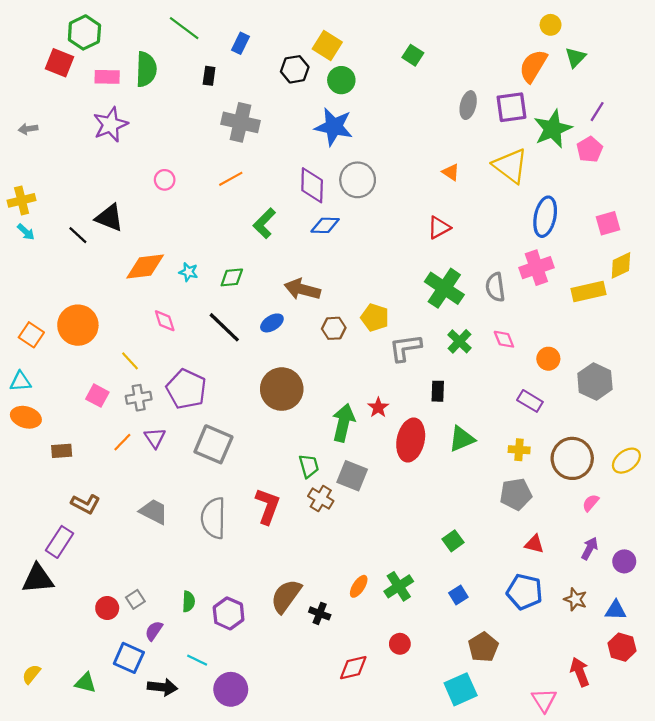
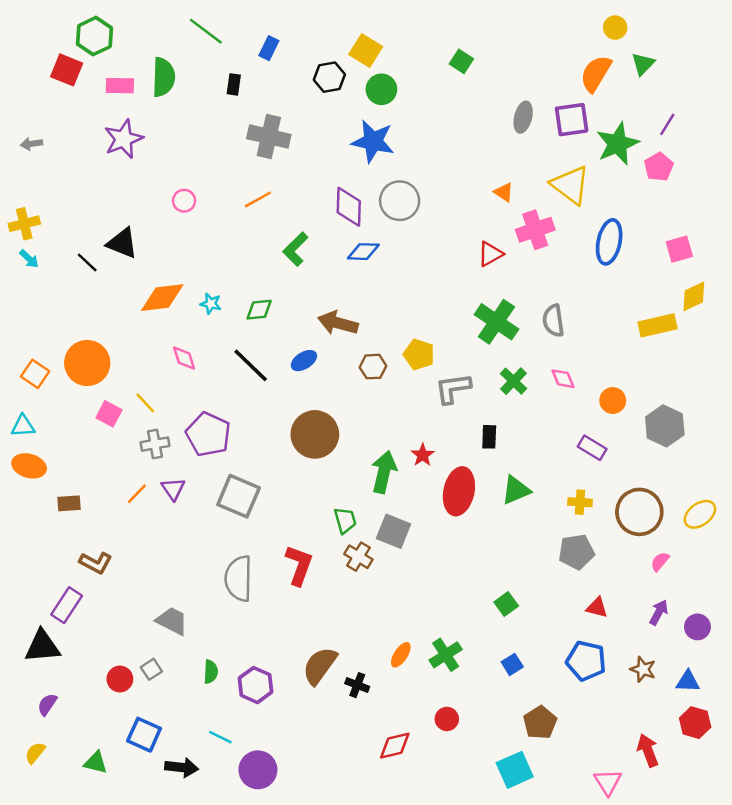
pink cross: (536, 268) -> (535, 230), moved
pink square: (97, 396) -> (109, 414), moved
gray trapezoid: (154, 512) -> (172, 621), moved
purple semicircle: (154, 631) -> (47, 704), moved

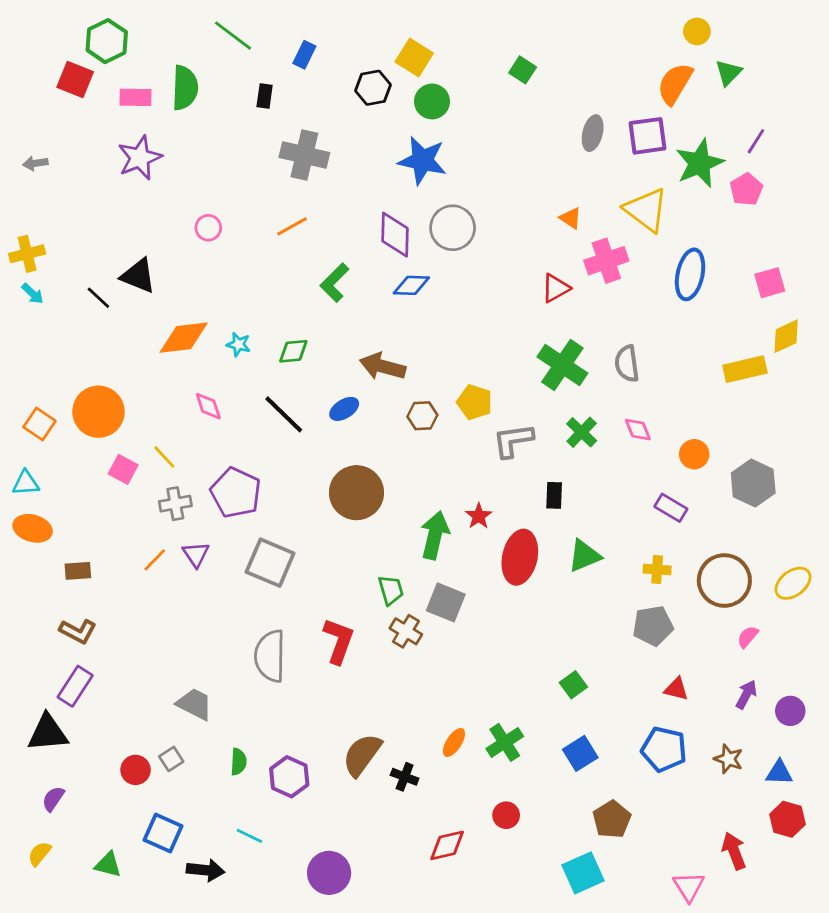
brown L-shape: (96, 563) -> (78, 631), moved
blue square: (512, 664) -> (580, 753), size x1.4
purple circle: (258, 770) -> (329, 873), moved

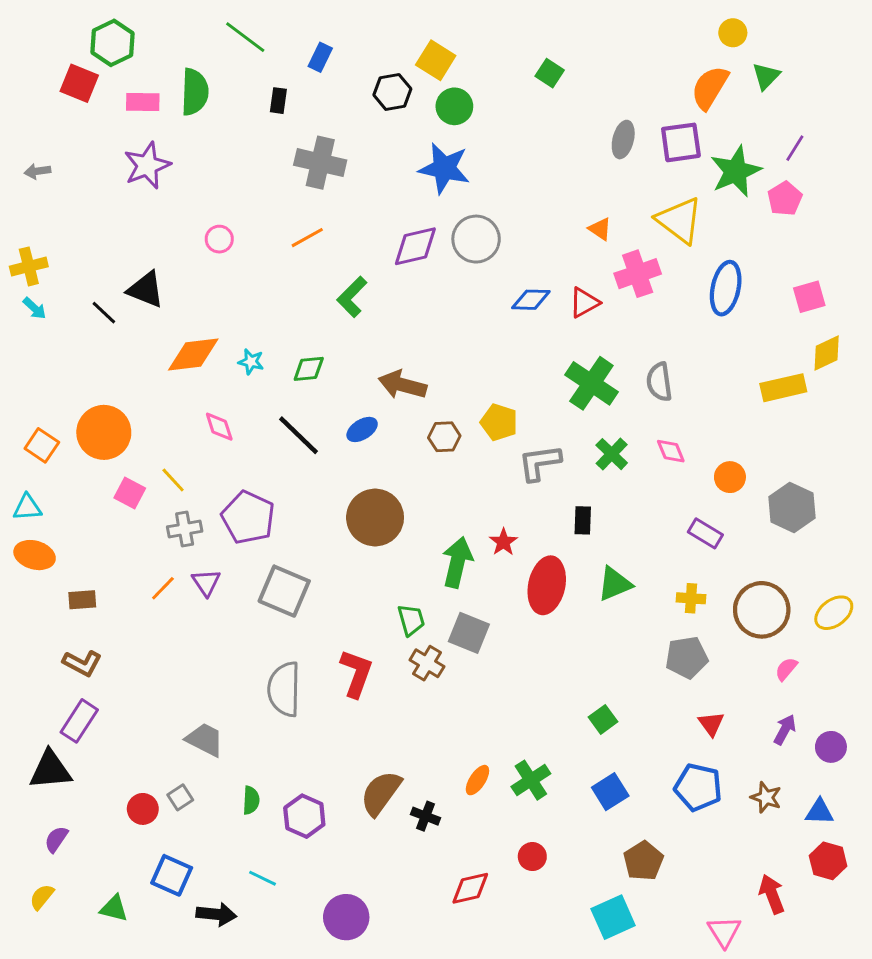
purple diamond: (395, 235) -> (415, 246), turned 75
blue diamond: (411, 285) -> (531, 300), moved
red triangle: (676, 689) -> (711, 724), turned 40

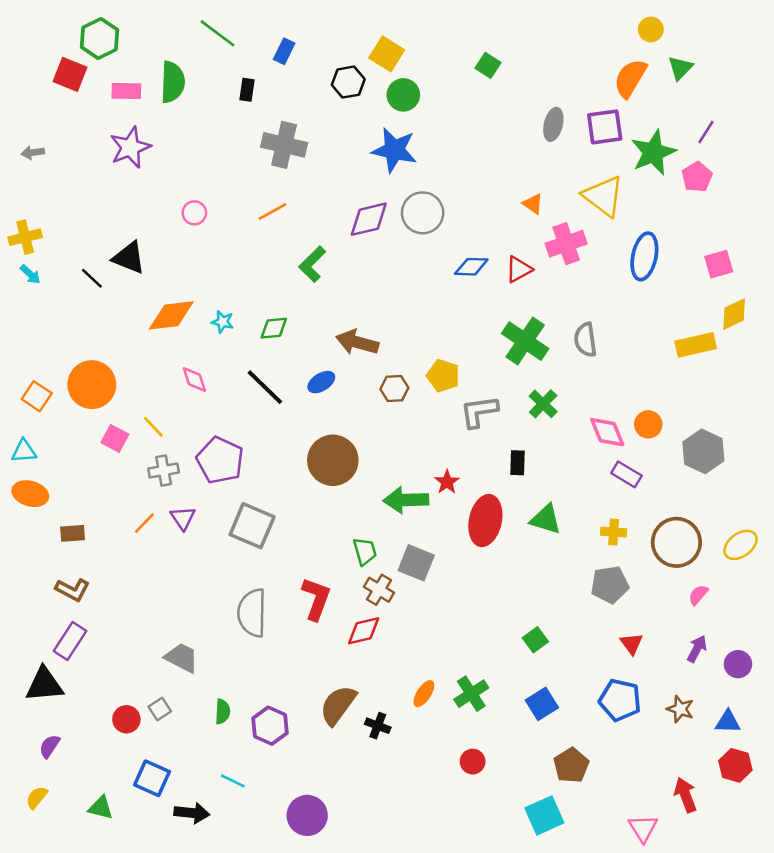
pink diamond: (671, 451) -> (607, 432), moved, size x1.4
green arrow: (457, 562) -> (406, 500), turned -105
green triangle: (615, 584) -> (546, 519), turned 40
red diamond: (470, 888) -> (364, 631), moved

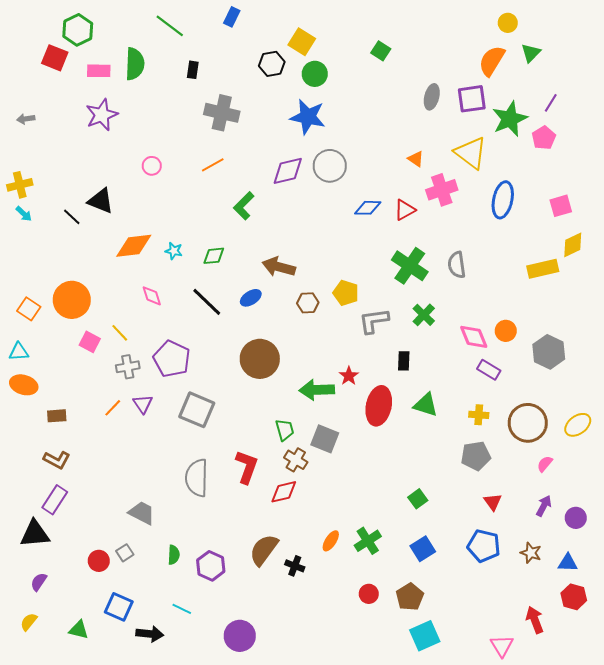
blue rectangle: (284, 51) -> (232, 17), moved
brown pentagon: (571, 765) -> (410, 597), moved

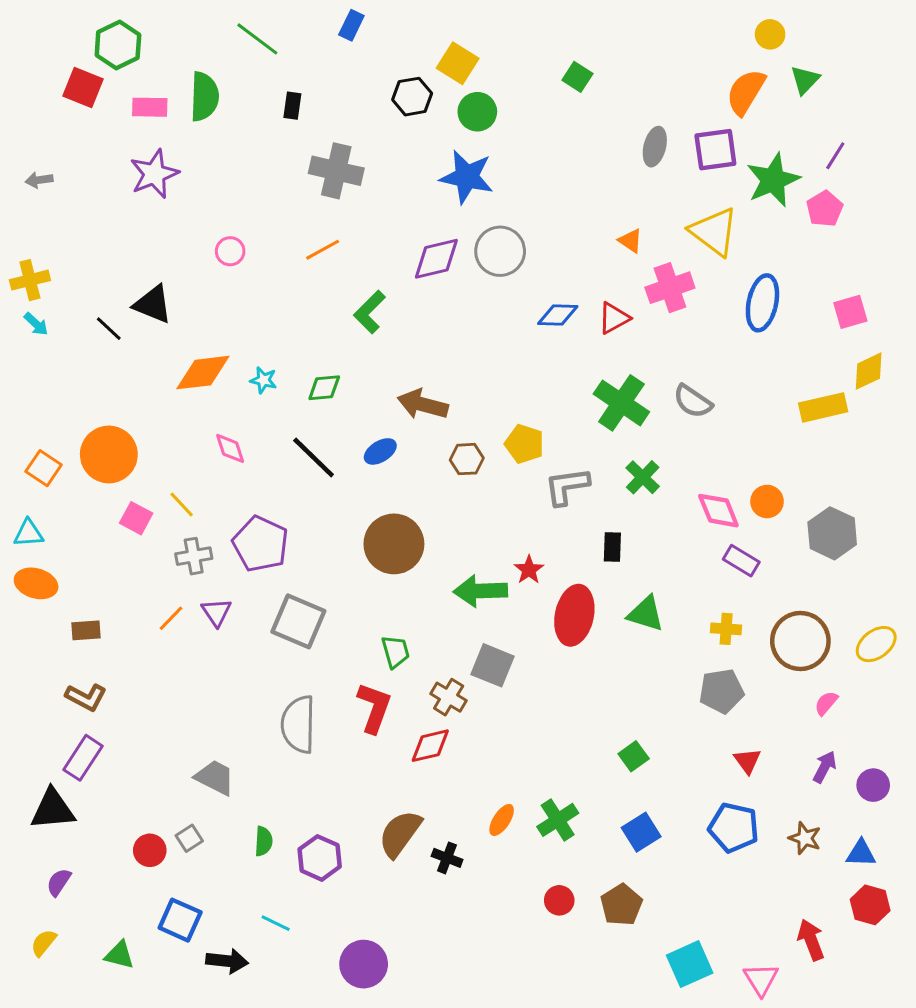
gray semicircle: (457, 265) -> (693, 401), turned -48
green trapezoid: (285, 430) -> (395, 652), moved
cyan square: (425, 636) -> (690, 964), moved

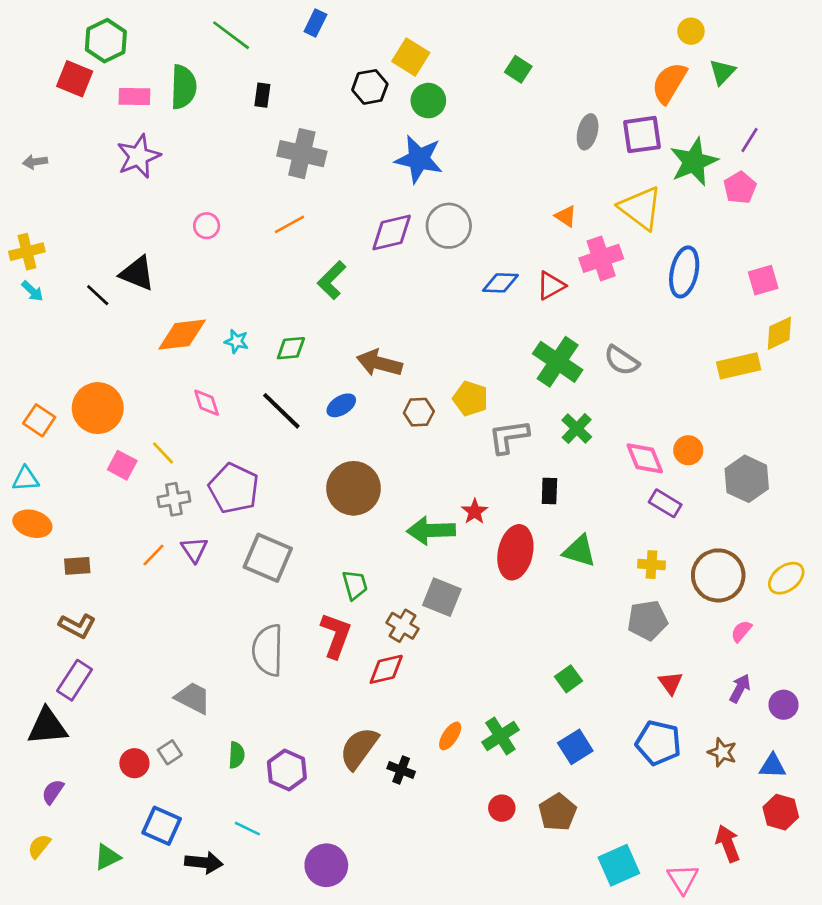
green triangle: (119, 955) -> (107, 857), turned -40

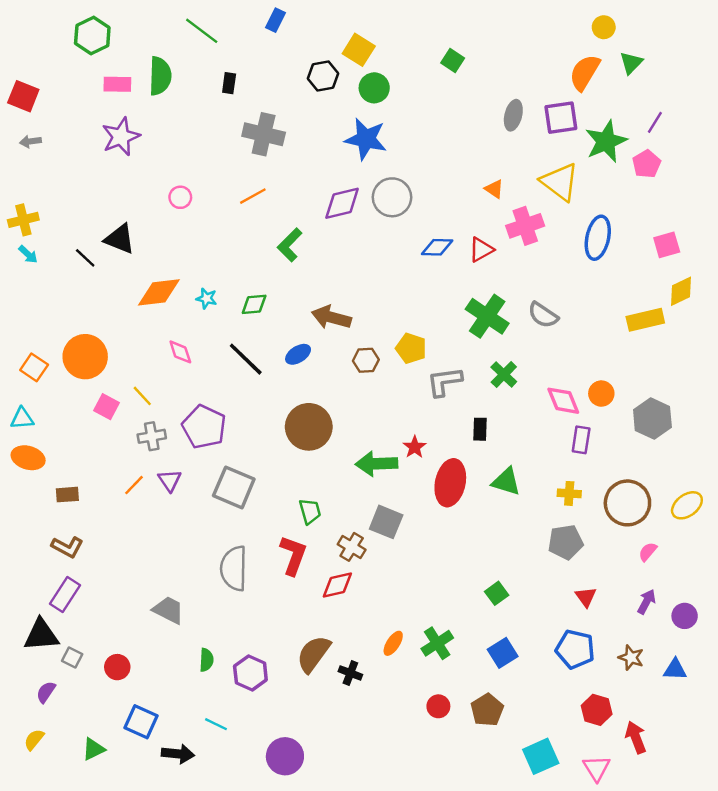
red square: (75, 79) -> (23, 96), moved
purple rectangle: (665, 503) -> (581, 440), turned 68
gray square: (170, 752) -> (72, 658), moved, turned -30
red hexagon: (781, 812) -> (597, 710), moved

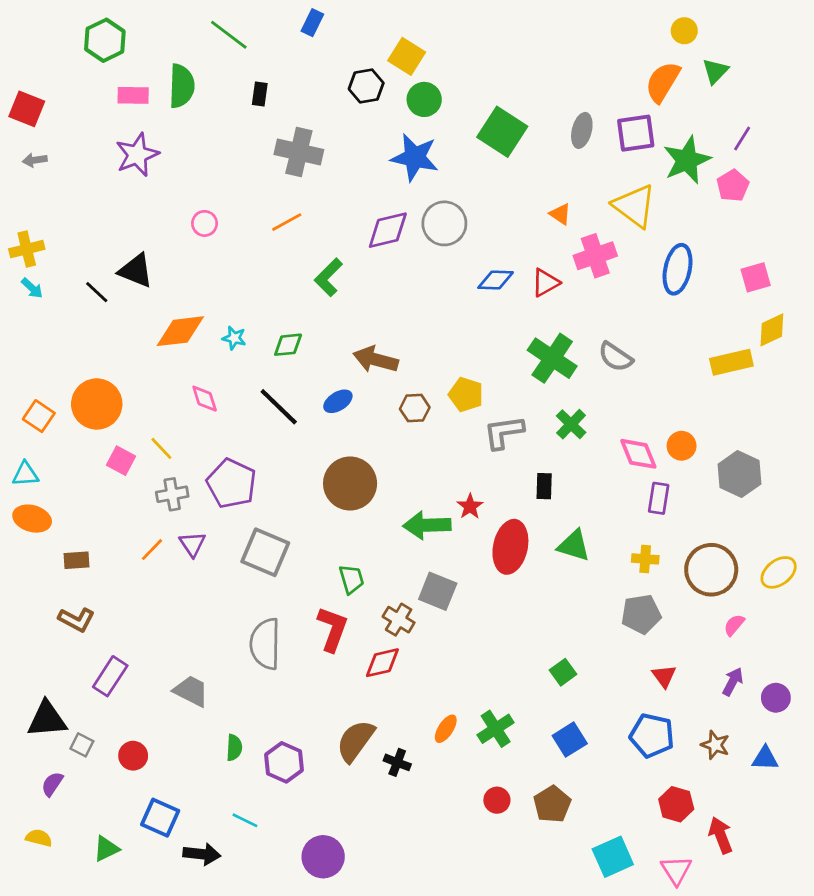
green square: (453, 61) -> (502, 132), moved, size x1.8
purple rectangle: (65, 595) -> (110, 676), moved
yellow semicircle: (34, 740) -> (39, 838), turned 65

